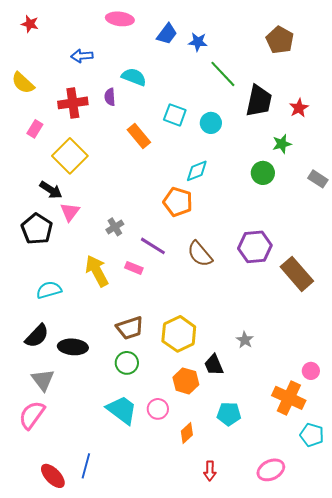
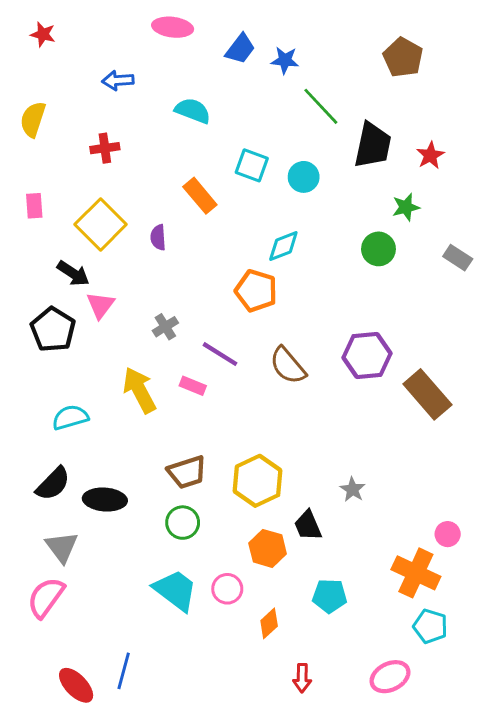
yellow semicircle: (23, 83) -> (33, 119), turned 65
purple semicircle: (110, 97) -> (158, 237), moved
red cross: (73, 103) -> (105, 148), size x0.7
pink rectangle: (35, 129) -> (34, 206), moved, turned -36
cyan pentagon: (312, 435) -> (430, 626), moved

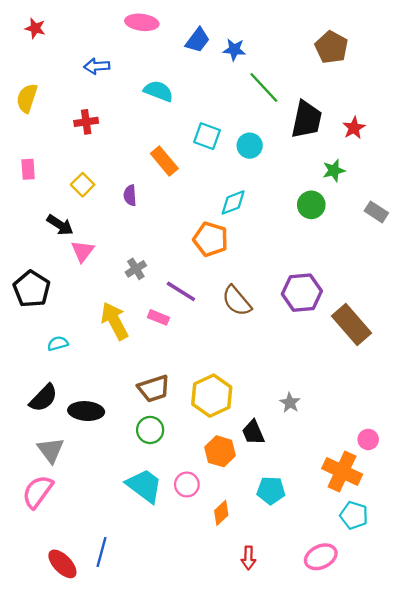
yellow square: (101, 224) -> (83, 185), size x0.6
black pentagon: (53, 330) -> (32, 289), moved
cyan semicircle: (70, 417) -> (58, 343), size x0.7

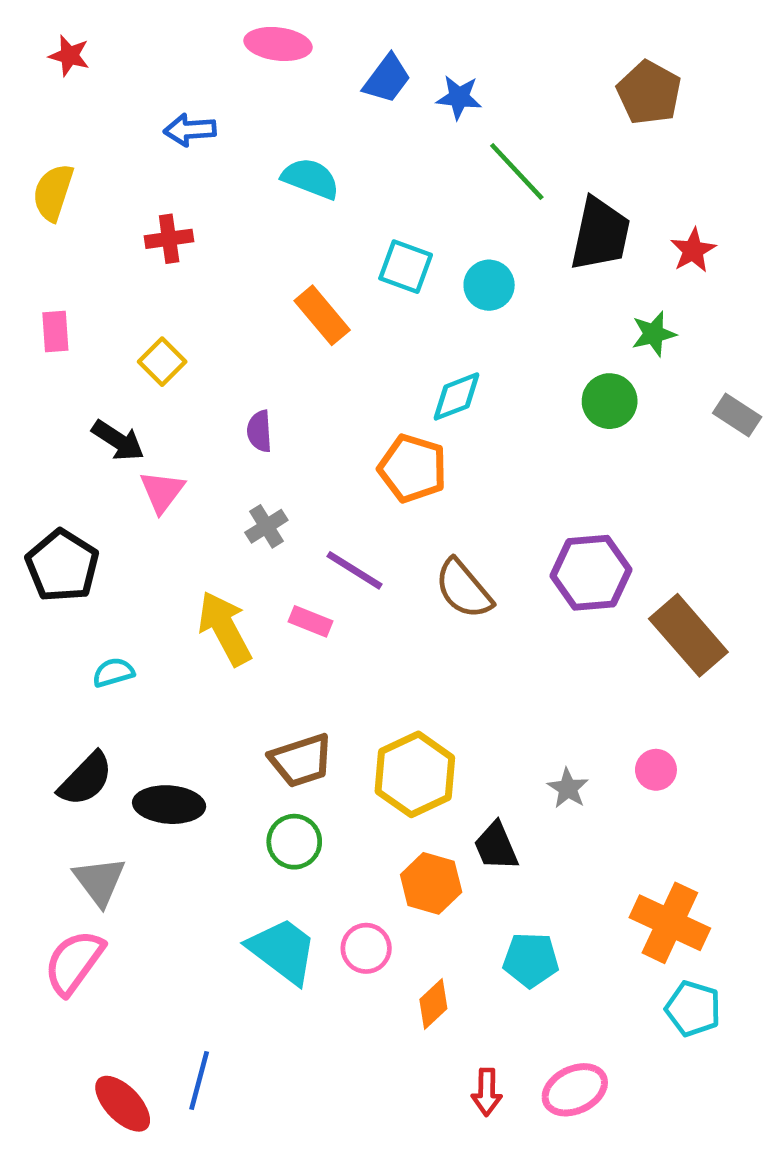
purple semicircle: (130, 195) -> (259, 431), moved
pink circle: (368, 439) -> (656, 770), moved
pink ellipse: (321, 557) -> (575, 1090), moved

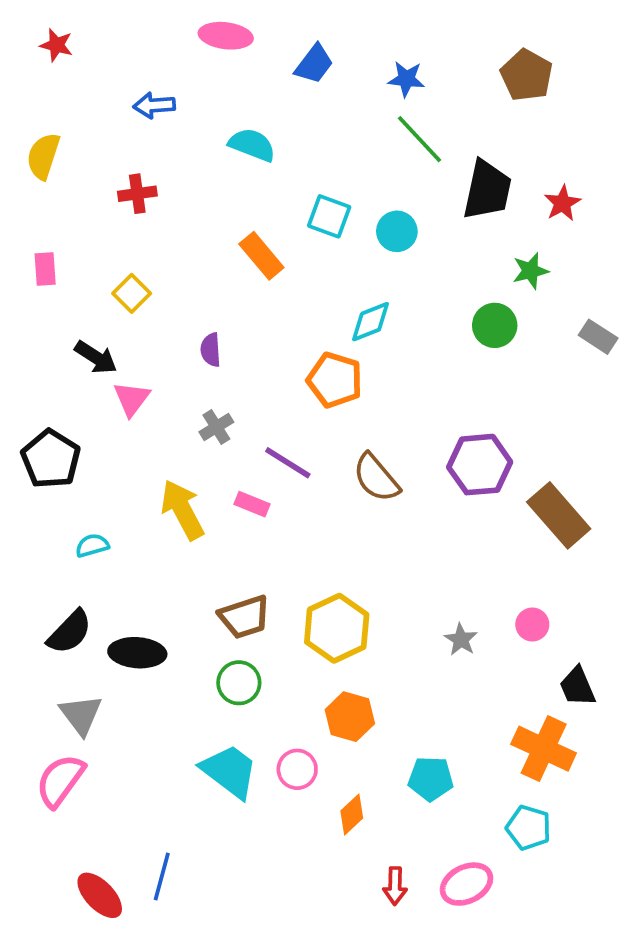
blue star: (459, 97) -> (406, 79), moved
black trapezoid: (496, 846) -> (577, 687), moved
cyan pentagon: (693, 1009) -> (529, 828), moved

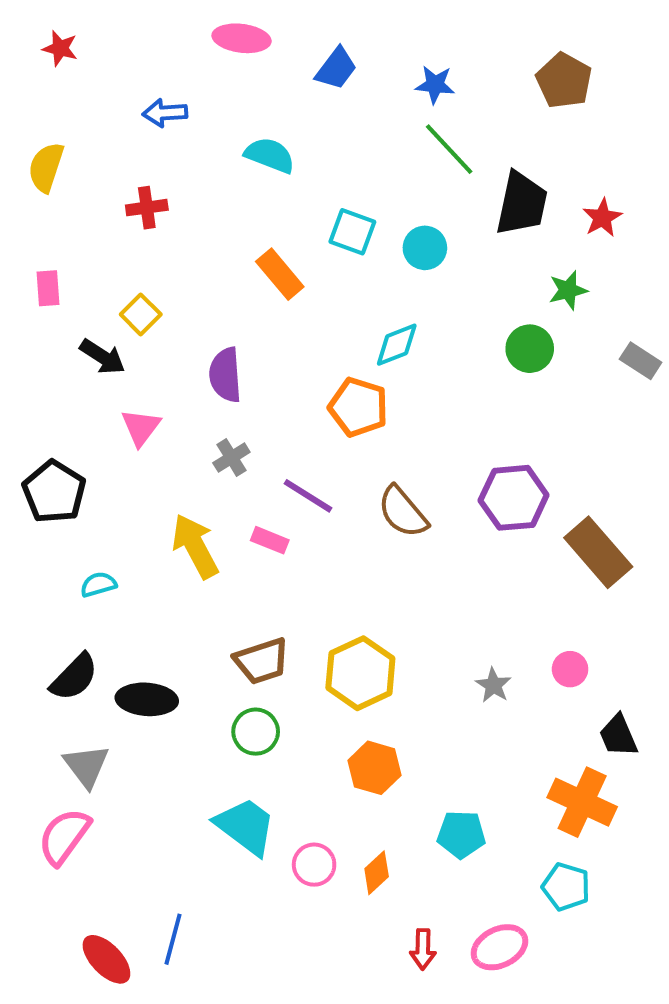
purple semicircle: (211, 350) -> (225, 375), size x1.5
black arrow: (96, 357) -> (102, 357), moved
pink circle: (297, 769) -> (314, 865), moved

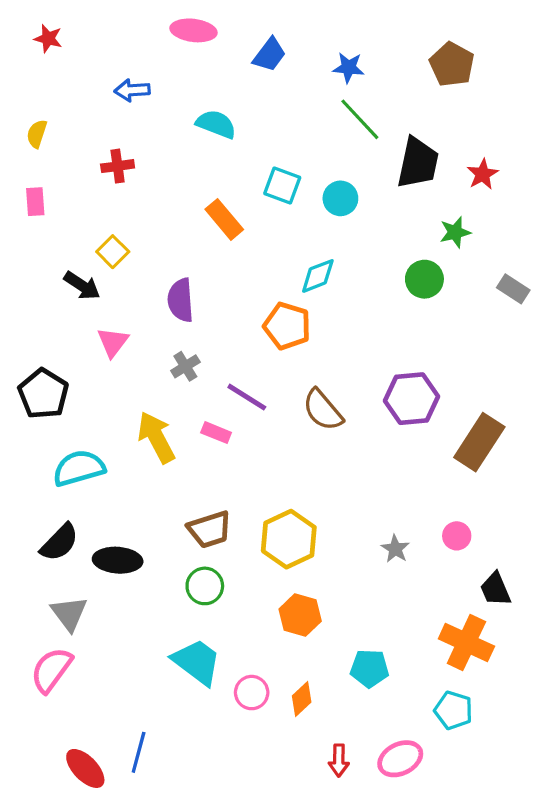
yellow semicircle: (46, 167) -> (37, 134), size x0.7
pink rectangle: (48, 288) -> (35, 202), moved
brown rectangle: (598, 552) -> (479, 442), turned 74
cyan semicircle: (98, 584) -> (79, 468), size x1.8

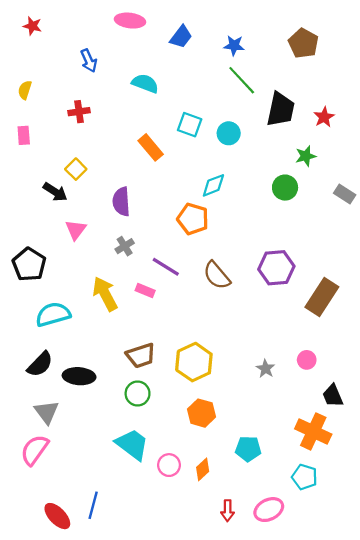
blue arrow: (132, 90) -> (89, 61), turned -110

